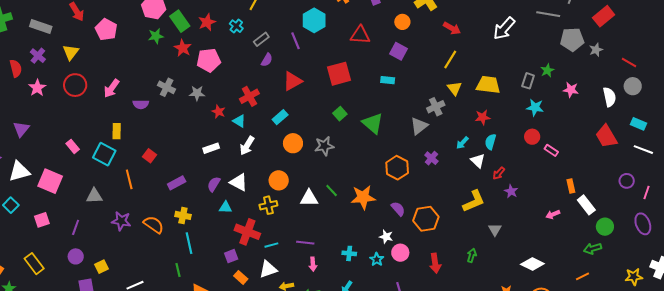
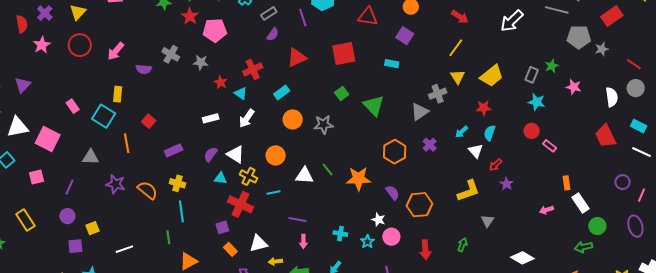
yellow trapezoid: (488, 85) -> (492, 76), turned 130
yellow cross: (268, 205) -> (249, 176), moved, turned 36
cyan line: (271, 245) -> (273, 192), moved

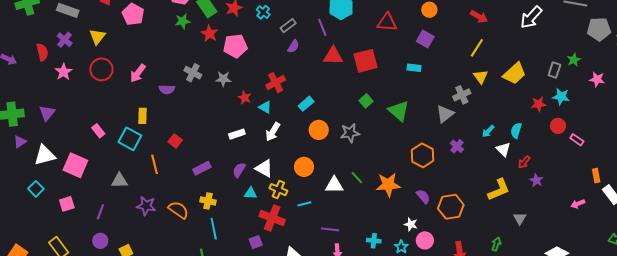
red triangle: (297, 57) -> (333, 56), moved, turned 30
red star: (484, 108) -> (539, 104), moved

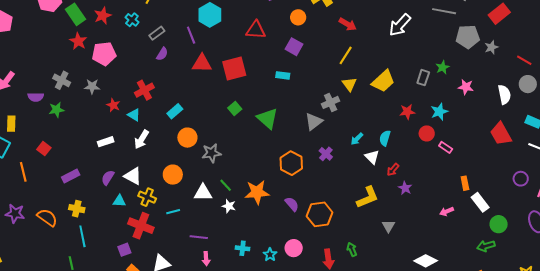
green star: (183, 21) -> (56, 110), moved
cyan star: (561, 97) -> (439, 112), moved, turned -30
gray star: (350, 133) -> (211, 153), moved
white star: (411, 224) -> (229, 206), moved
green arrow: (496, 244) -> (352, 249), moved, turned -40

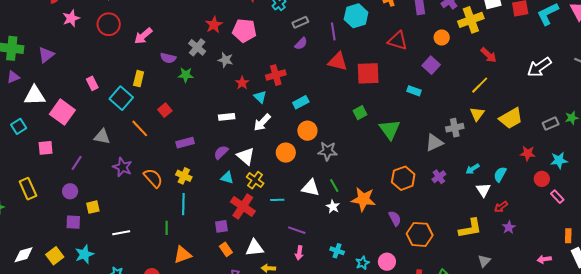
red star: (78, 41) -> (214, 25), moved
gray rectangle: (423, 78) -> (551, 124), turned 35
orange line: (23, 172) -> (140, 128), turned -42
orange circle: (173, 175) -> (286, 153), moved

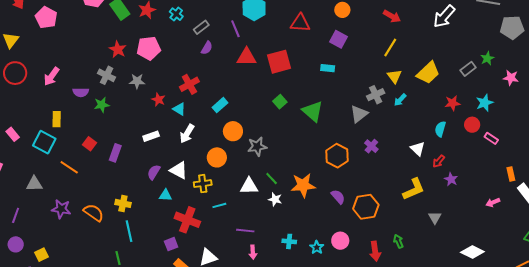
purple rectangle: (185, 143) -> (115, 153), moved, turned -42
cyan arrow: (473, 169) -> (400, 100), moved
cyan semicircle: (500, 174) -> (440, 129), moved
yellow cross: (255, 180) -> (203, 184), moved, turned -30

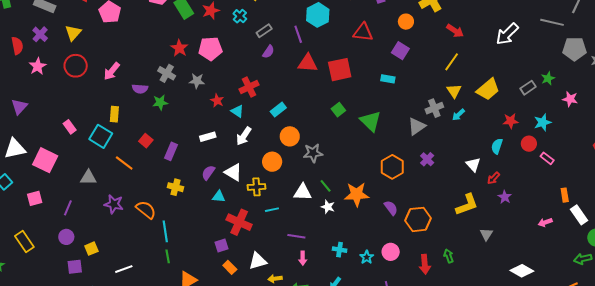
yellow cross: (123, 203) -> (176, 187), moved
cyan line: (129, 231) -> (165, 231), moved

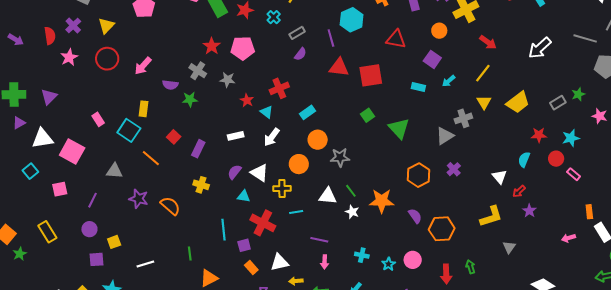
cyan arrow: (458, 115) -> (449, 81), moved
cyan line: (165, 231) -> (224, 230), moved

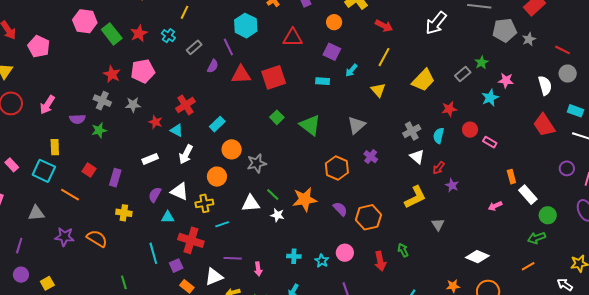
purple semicircle: (300, 54) -> (213, 66), moved
yellow triangle: (484, 102) -> (378, 90), moved
gray cross: (463, 118) -> (412, 131), moved
cyan star: (571, 138) -> (490, 98), moved
purple line: (319, 240) -> (233, 258), moved

